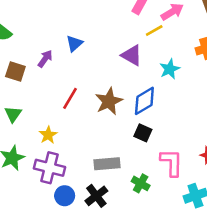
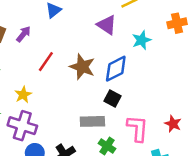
purple arrow: (45, 59) -> (24, 34), moved
brown star: (109, 101) -> (82, 67), turned -30
gray rectangle: (107, 164) -> (92, 121), moved

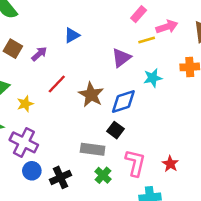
purple triangle: (107, 25) -> (121, 58), turned 40
yellow star: (23, 95) -> (25, 104), moved

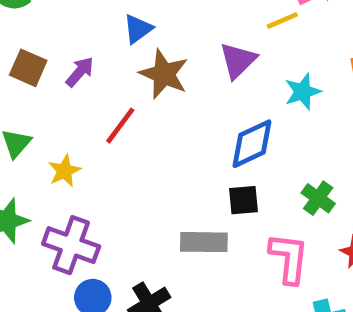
brown star: (91, 95) -> (164, 74), moved
black square: (116, 130) -> (244, 200), turned -35
green cross: (103, 175) -> (318, 198), moved

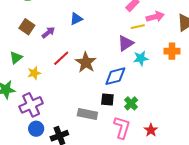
purple triangle: (238, 60) -> (126, 43), moved
brown star: (164, 74) -> (86, 62), moved
green cross: (318, 198) -> (131, 103), moved
purple cross: (71, 245) -> (31, 105), turned 35

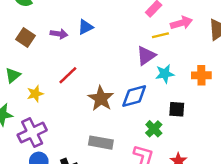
purple arrow: (48, 32) -> (59, 34), moved, turned 48
orange cross: (172, 51) -> (201, 75), moved
brown star: (86, 62) -> (101, 98), moved
black square: (107, 99) -> (177, 109), moved

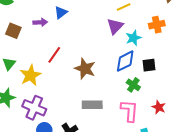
orange cross: (201, 75) -> (157, 25), moved
yellow star: (35, 94) -> (30, 75), size x1.5
blue diamond: (134, 96) -> (125, 61), moved
purple cross: (32, 133) -> (34, 108), turned -30

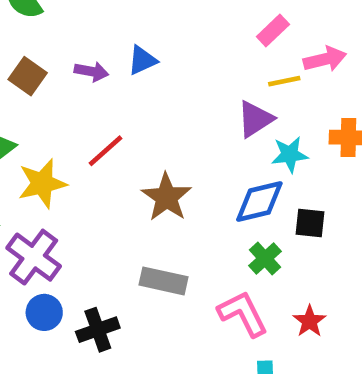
pink L-shape: (129, 111) -> (243, 314), turned -45

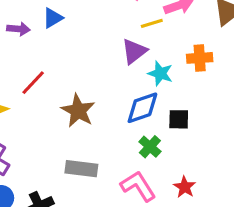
cyan star: (290, 155) -> (160, 73), turned 30

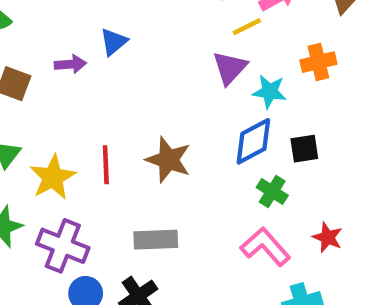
red line: (33, 83) -> (106, 165), moved, turned -36
gray rectangle: (81, 169) -> (156, 240), moved

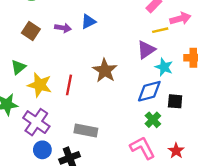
brown star: (168, 160) -> (105, 70), moved
yellow star: (53, 177) -> (40, 85), turned 30

